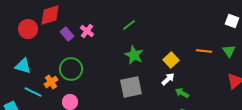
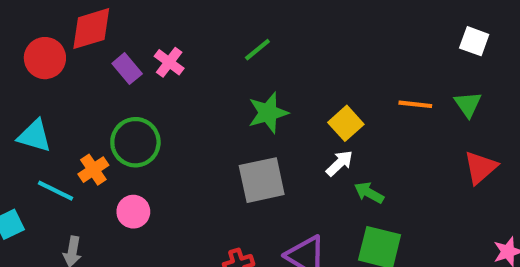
green star: (134, 55) -> (268, 113), turned 30

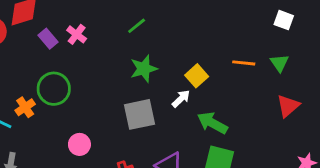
white arrow: (340, 163) -> (181, 99), moved
green arrow: (369, 193) -> (212, 123), size x1.5
pink circle: (133, 212) -> (79, 144), moved

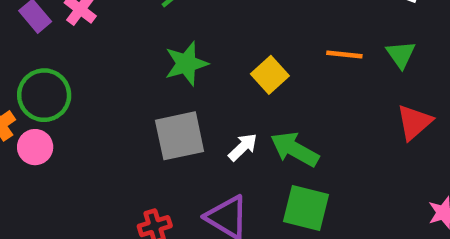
white arrow: (181, 99) -> (243, 147), moved
pink circle: (79, 144) -> (35, 147), moved

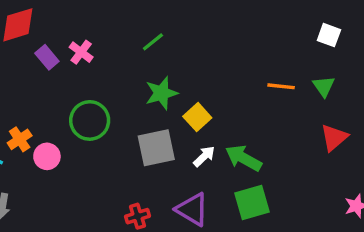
yellow square: (270, 75) -> (197, 117), moved
green circle: (44, 95) -> (90, 120), moved
green square: (306, 208) -> (252, 203), turned -30

